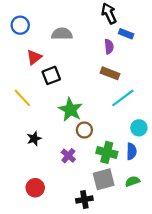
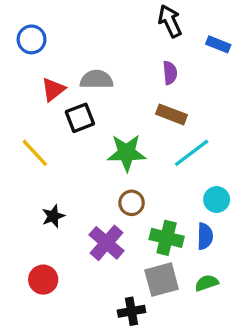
gray semicircle: (62, 34) -> (97, 79), moved
blue rectangle: (126, 34) -> (218, 44), moved
green star: (70, 110) -> (127, 153), moved, turned -30
purple cross: (68, 156) -> (107, 243), size x1.5
red circle: (35, 188) -> (43, 280), moved

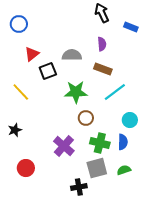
gray semicircle: (97, 79) -> (72, 55), moved
brown circle: (132, 203) -> (86, 118), moved
black star: (53, 216) -> (15, 130), moved

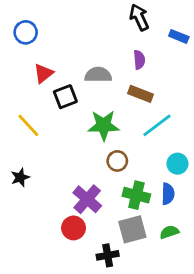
red circle: (26, 168) -> (74, 228), moved

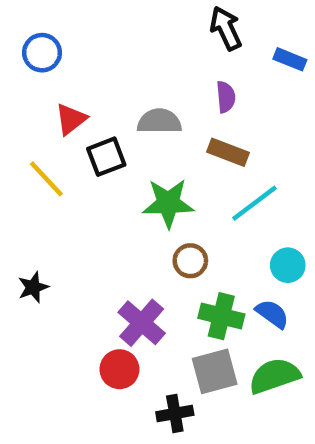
yellow line: (28, 125) -> (46, 179), moved
blue semicircle: (168, 194) -> (272, 314), turned -55
green semicircle: (169, 232) -> (274, 376), size x1.6

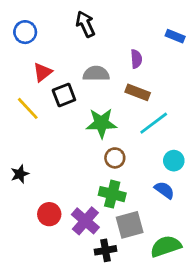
black arrow: (226, 28) -> (85, 24), moved
green cross: (221, 316) -> (112, 194), moved
purple cross: (142, 323) -> (85, 221), moved
red circle: (119, 369) -> (49, 214), moved
green semicircle: (274, 376) -> (166, 246), moved

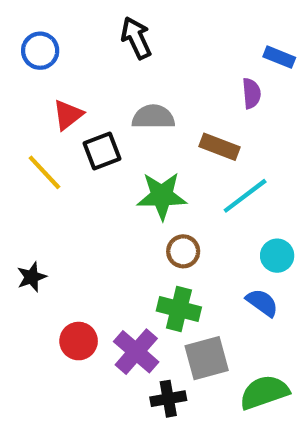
purple semicircle: (136, 59) -> (251, 93), moved

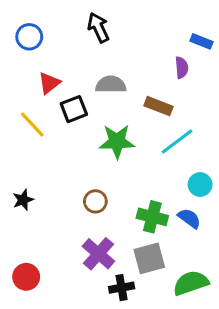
brown circle: (183, 251) -> (95, 201), moved
green cross: (179, 309) -> (152, 217), moved
red circle: (79, 341) -> (26, 277), moved

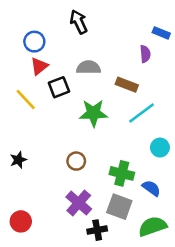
blue circle: (29, 37) -> (34, 42), moved
blue semicircle: (189, 218) -> (151, 188), moved
gray square: (149, 258) -> (119, 207), turned 35

